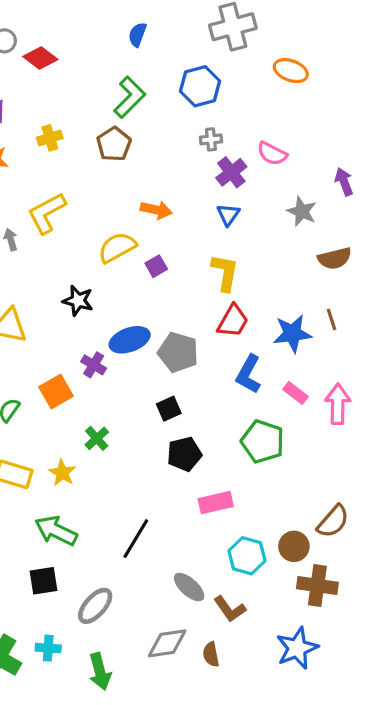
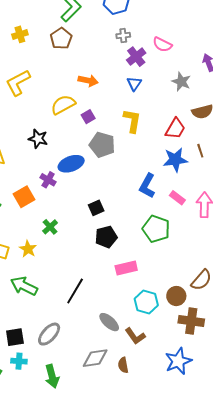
red trapezoid: (233, 321) -> (175, 129), moved
gray pentagon: (178, 352) -> (102, 145), moved
black square: (44, 581) -> (15, 337), moved

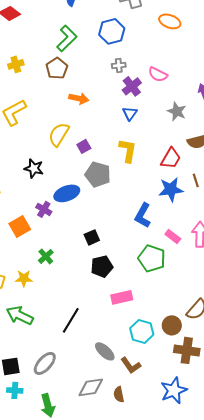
orange arrow: (88, 81) -> (79, 98), moved
yellow semicircle: (63, 105) -> (59, 134), turned -30
pink rectangle: (177, 198) -> (173, 236), moved
yellow star: (28, 249) -> (24, 278), turned -30

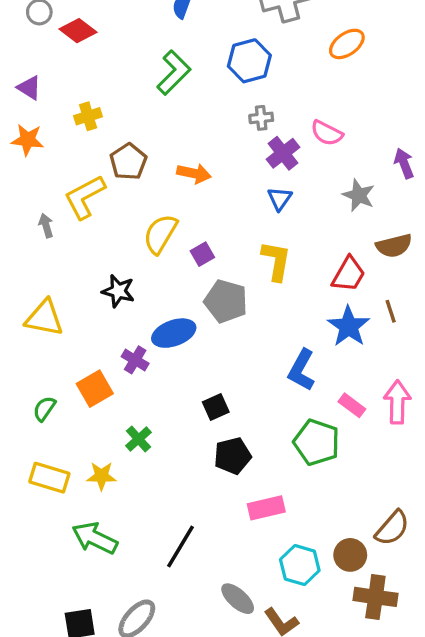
orange ellipse: (170, 21) -> (347, 44), turned -55
brown pentagon: (57, 68) -> (128, 162), moved
blue star: (171, 189) -> (349, 326), turned -30

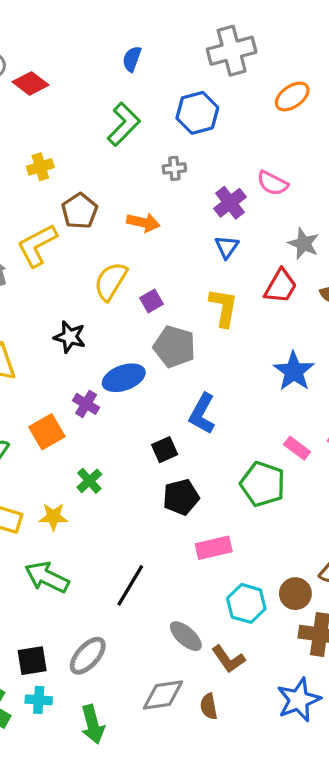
gray cross: (261, 118) -> (174, 168), moved
red trapezoid: (349, 274) -> (281, 286), moved
blue L-shape: (301, 370) -> (202, 414), moved

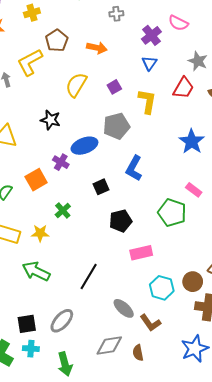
purple square: (151, 301) -> (114, 87), moved
gray pentagon: (174, 347) -> (116, 126), turned -30
black square: (165, 450) -> (101, 187), moved

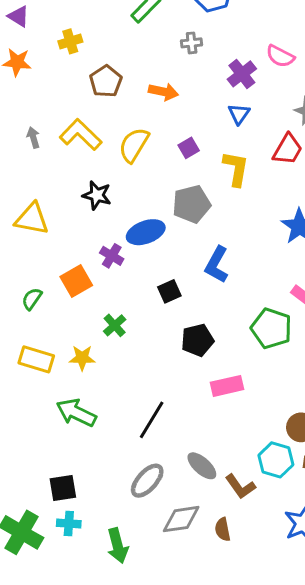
yellow L-shape: (30, 62) -> (81, 135), moved, turned 72
cyan hexagon: (162, 288) -> (276, 460), moved
gray ellipse: (62, 321) -> (147, 481), moved

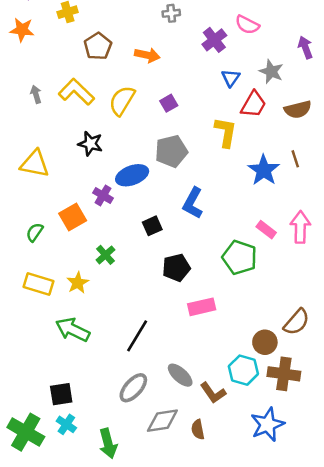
blue triangle: (239, 114) -> (231, 78), moved
yellow L-shape: (236, 169) -> (226, 132), moved
yellow star: (82, 358) -> (78, 283), turned -30
cyan cross: (69, 523) -> (66, 424), turned 30

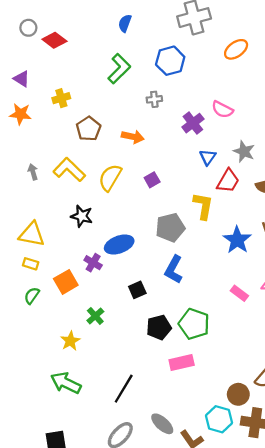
gray pentagon: (171, 151) -> (170, 227), moved
green pentagon: (240, 257) -> (194, 324), moved
yellow rectangle: (38, 284) -> (31, 264), moved, size x0.6

